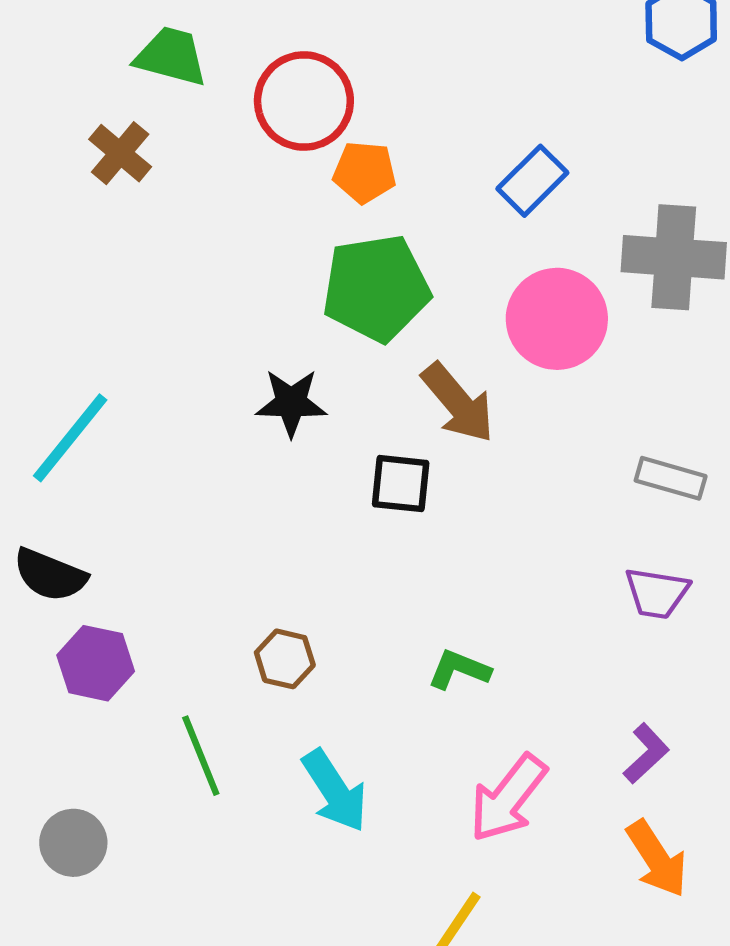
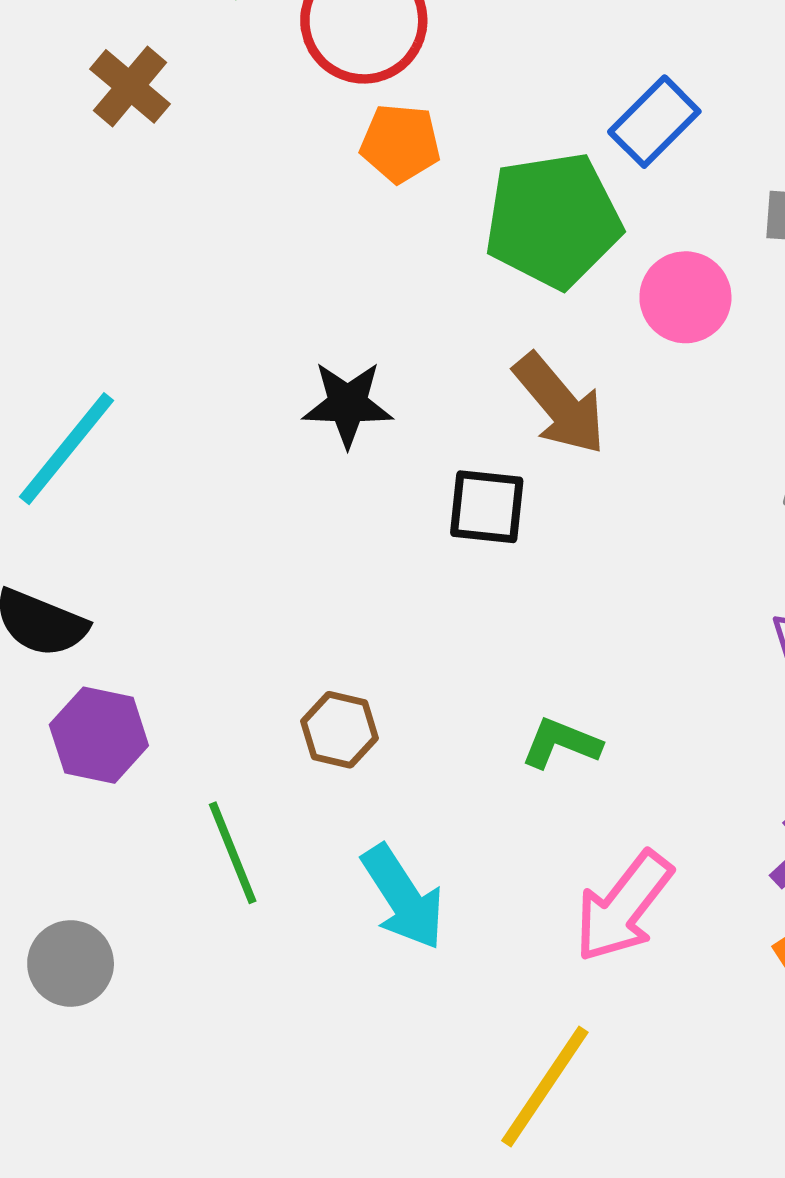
orange pentagon: (365, 172) -> (400, 143), moved
green pentagon: (376, 288) -> (553, 220), moved
pink circle: (557, 319) -> (685, 297), size x0.7

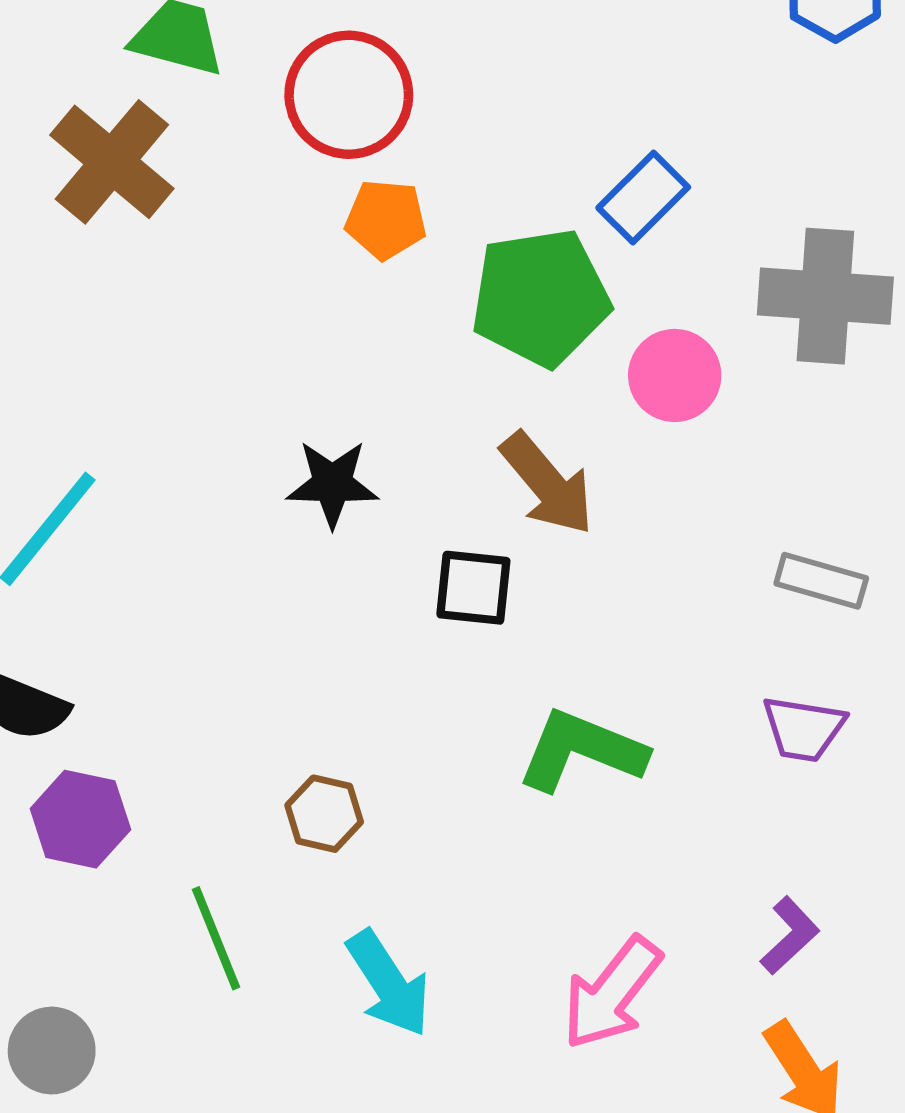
brown cross: (130, 86) -> (112, 162), size x1.5
green L-shape: (561, 743) -> (582, 751), moved, size x1.6

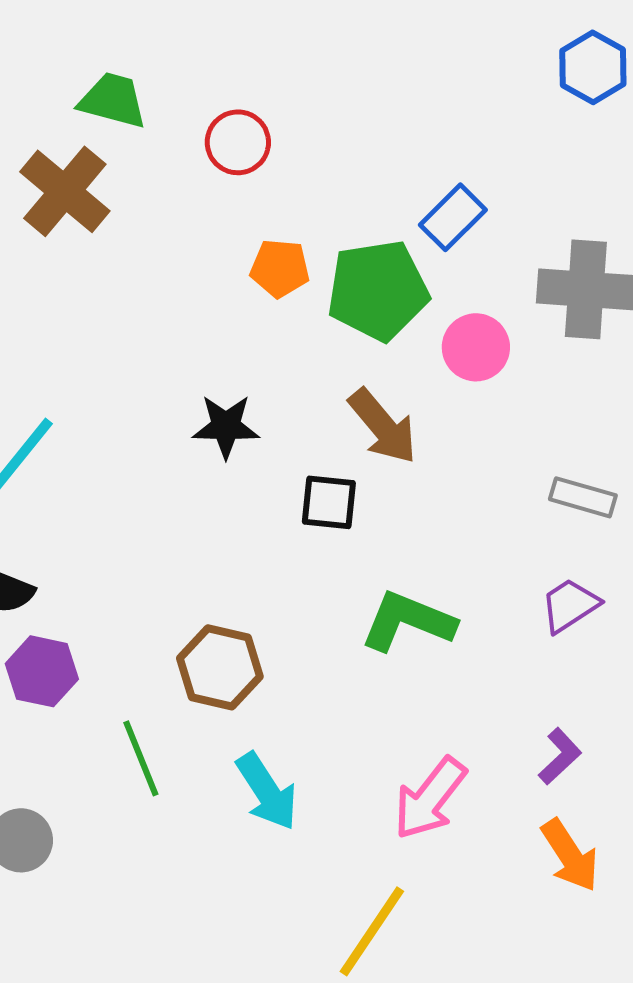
red circle: (349, 95) -> (238, 142), size x0.7
orange pentagon: (386, 219) -> (280, 268), moved
purple trapezoid: (803, 729) -> (570, 605), turned 138
brown hexagon: (324, 814) -> (220, 667), size x1.5

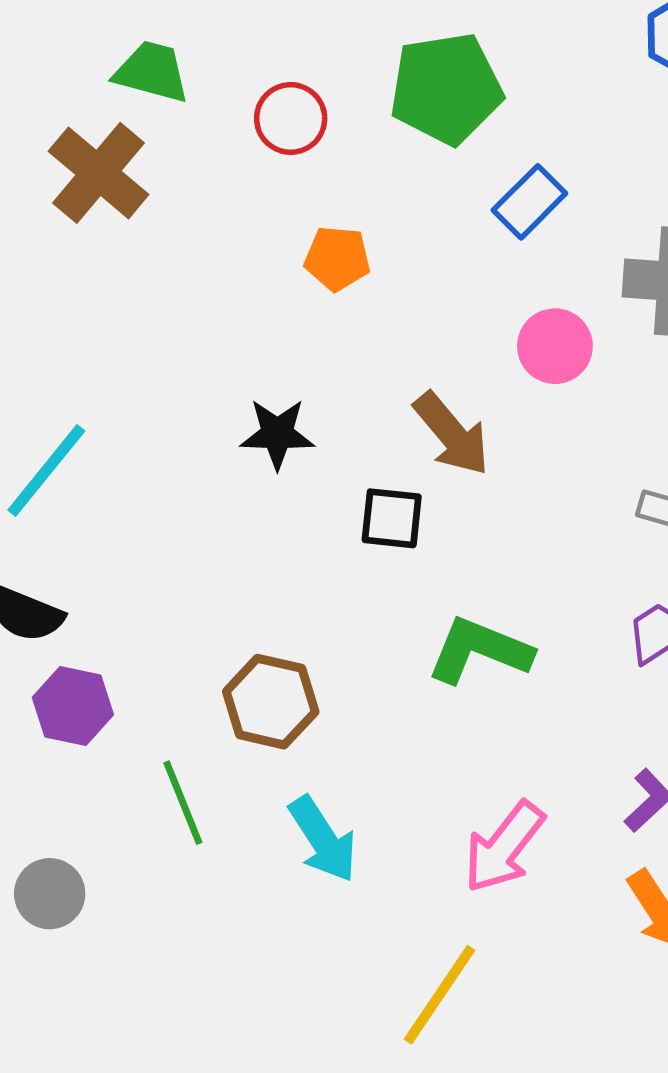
green pentagon: (378, 290) -> (446, 88), moved

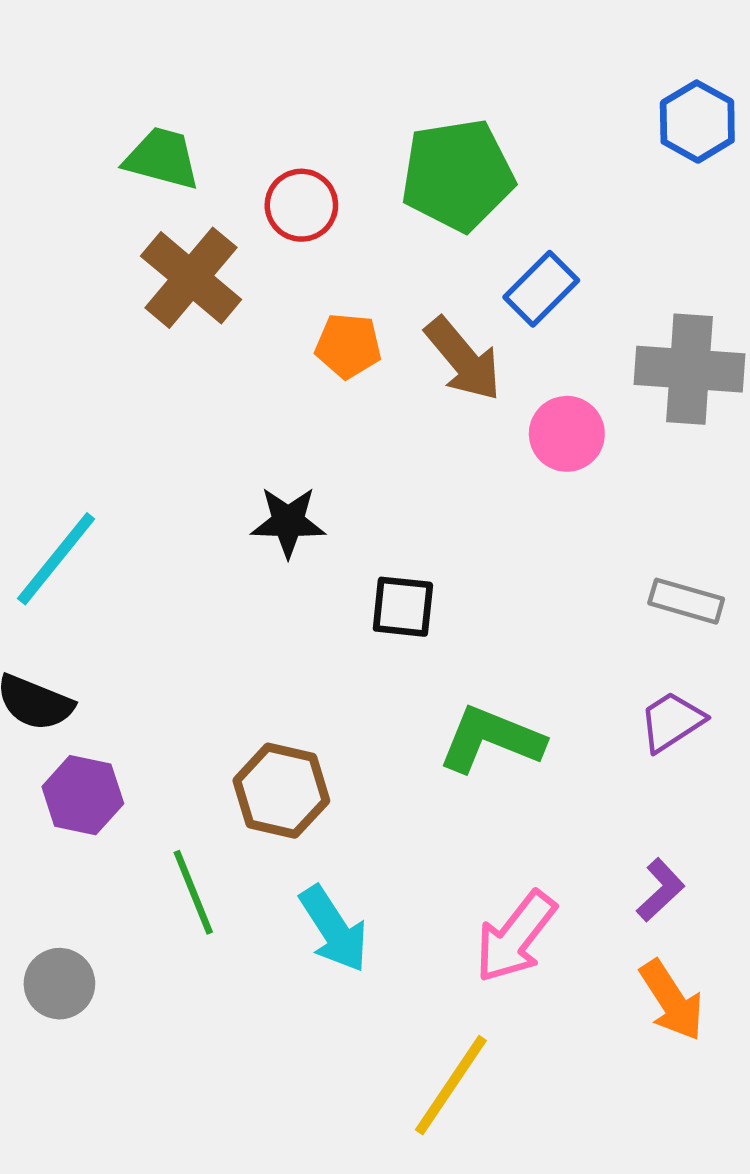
brown cross: (99, 173) -> (191, 278), moved
brown arrow: (452, 434) -> (463, 359), moved

